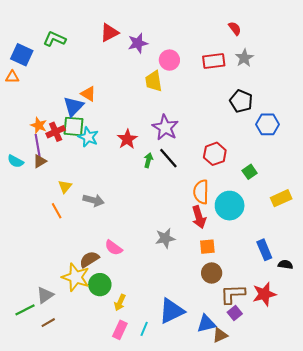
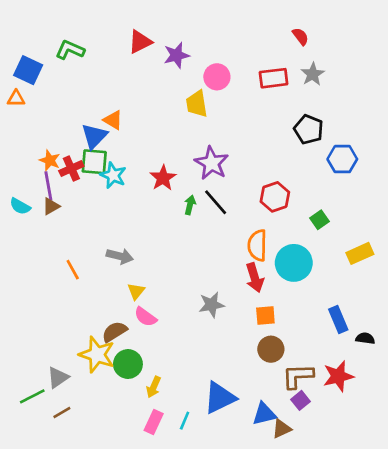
yellow triangle: (65, 187) -> (136, 291), moved

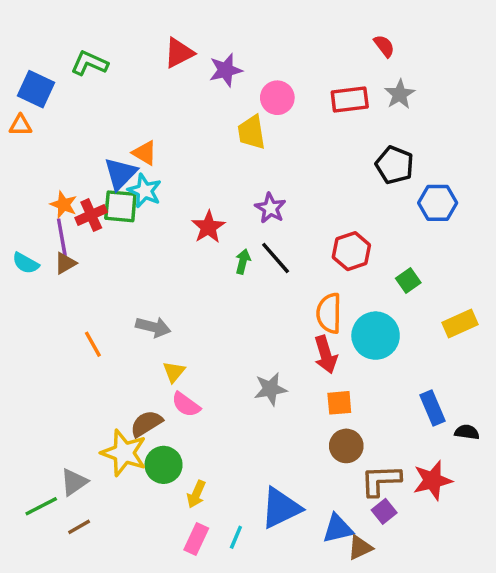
purple star: (212, 163) -> (270, 208), size x0.7
cyan star: (113, 175) -> (145, 191), moved

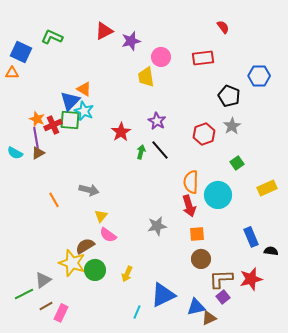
gray star: (400, 94) -> (232, 126), moved
blue hexagon: (438, 203) -> (259, 76), moved
red hexagon: (351, 251) -> (204, 134), moved
yellow arrow: (196, 494) -> (127, 274), moved
pink rectangle: (196, 539) -> (61, 313), moved

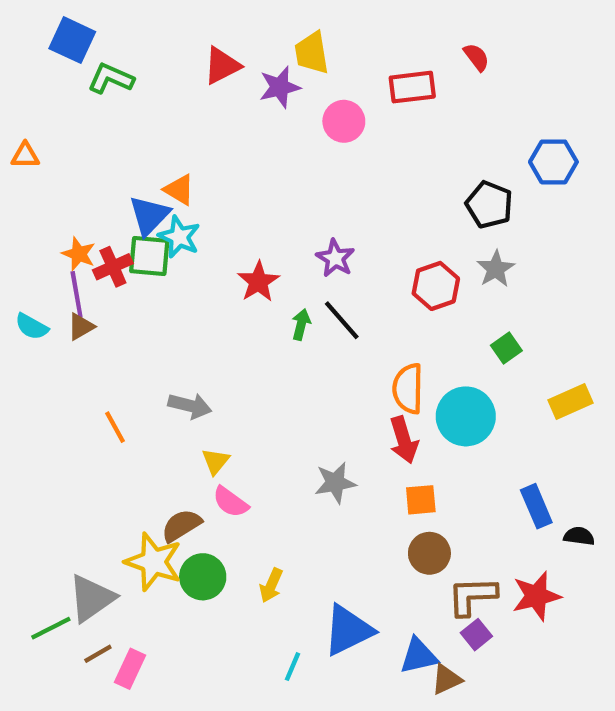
blue square: (21, 52) -> (72, 40), moved
red rectangle: (203, 58) -> (412, 87), moved
yellow trapezoid: (146, 77) -> (312, 53), moved
gray triangle: (43, 280) -> (92, 598), size x1.4

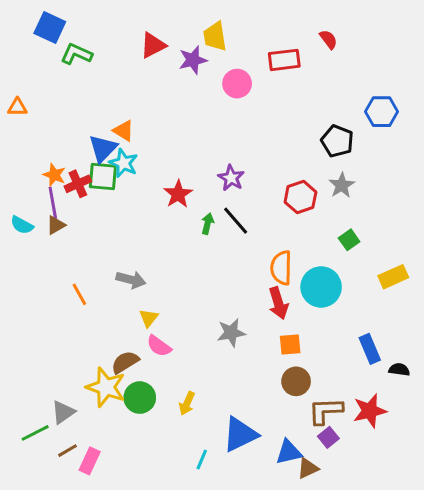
gray triangle: (92, 598) -> (63, 412), size x0.7

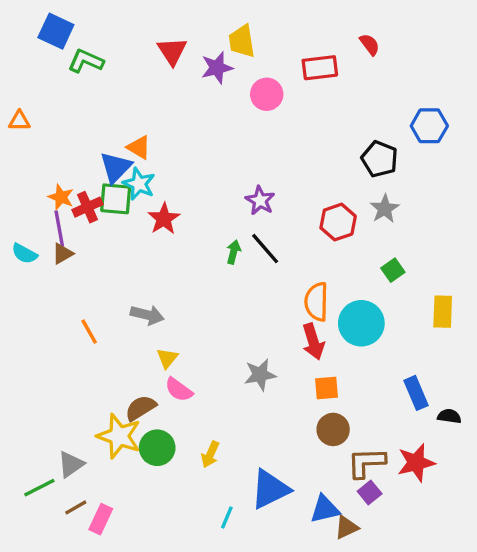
red triangle: (153, 45) -> (172, 51), turned -36
red star: (178, 194) -> (164, 219), moved
yellow rectangle: (393, 277) -> (443, 312), turned -64

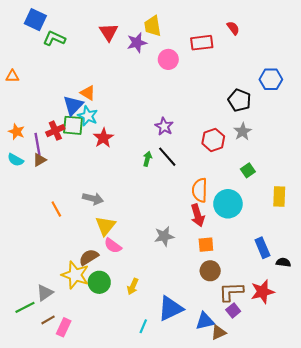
orange star: (61, 197) -> (17, 132), moved
yellow triangle: (167, 358) -> (106, 226), size x1.5

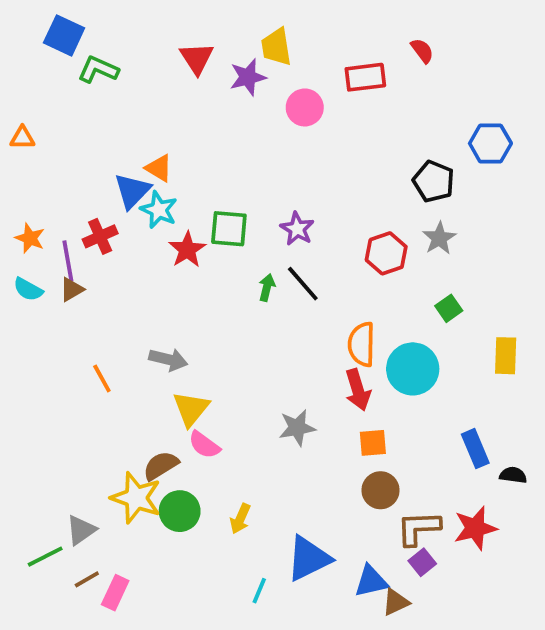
green square: (73, 125) -> (229, 229), moved

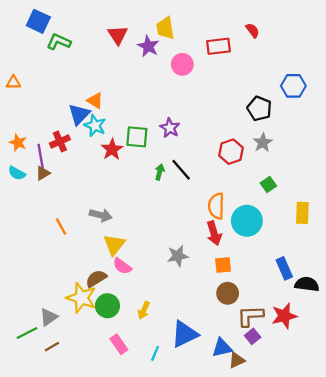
purple star: (248, 77) -> (148, 46), turned -30
purple star: (297, 229) -> (170, 128), moved
black semicircle: (513, 475) -> (307, 284), size x1.5
pink rectangle: (115, 593) -> (119, 344), moved, turned -60

